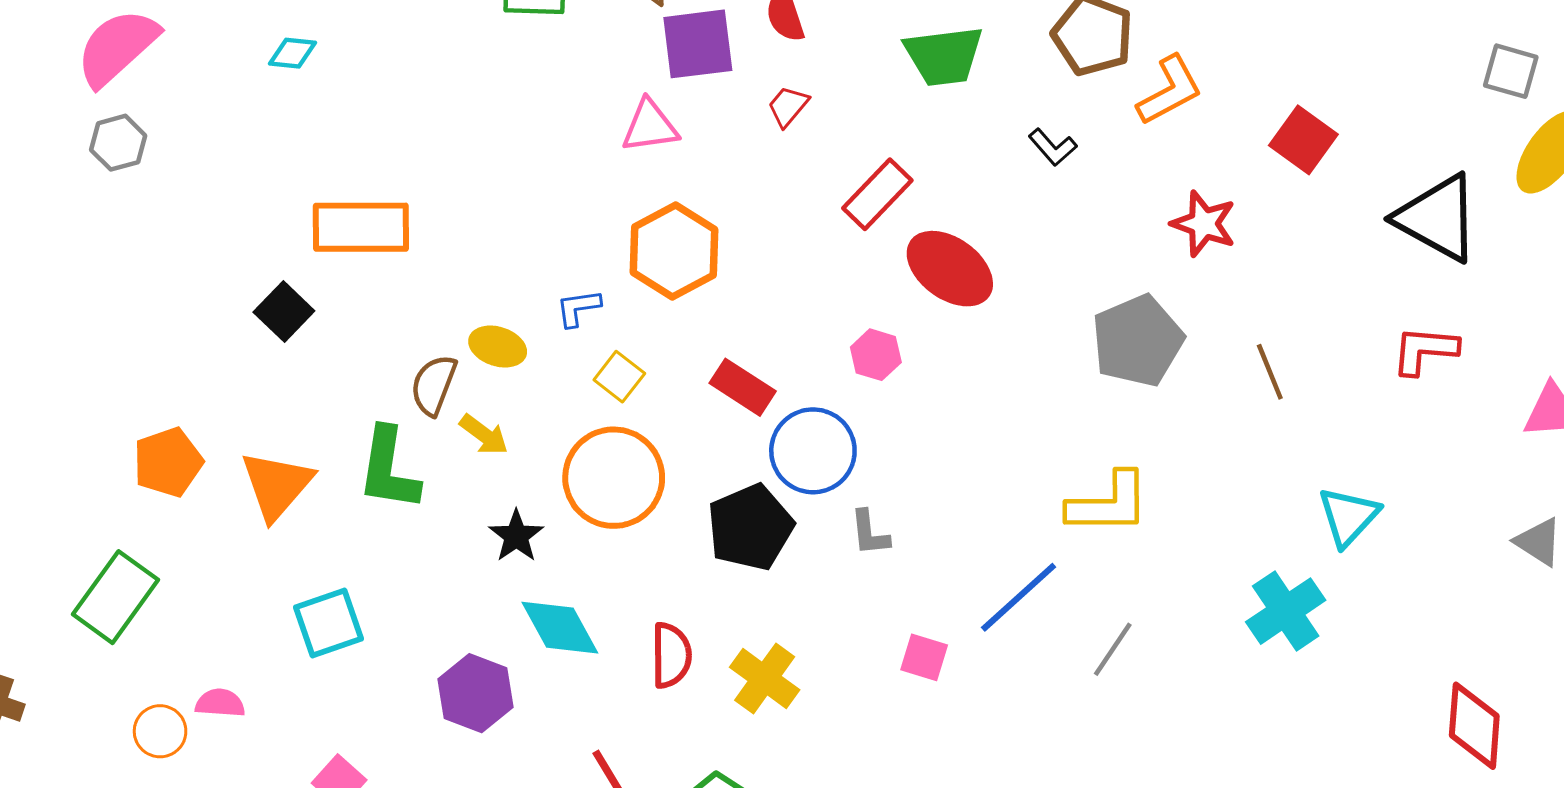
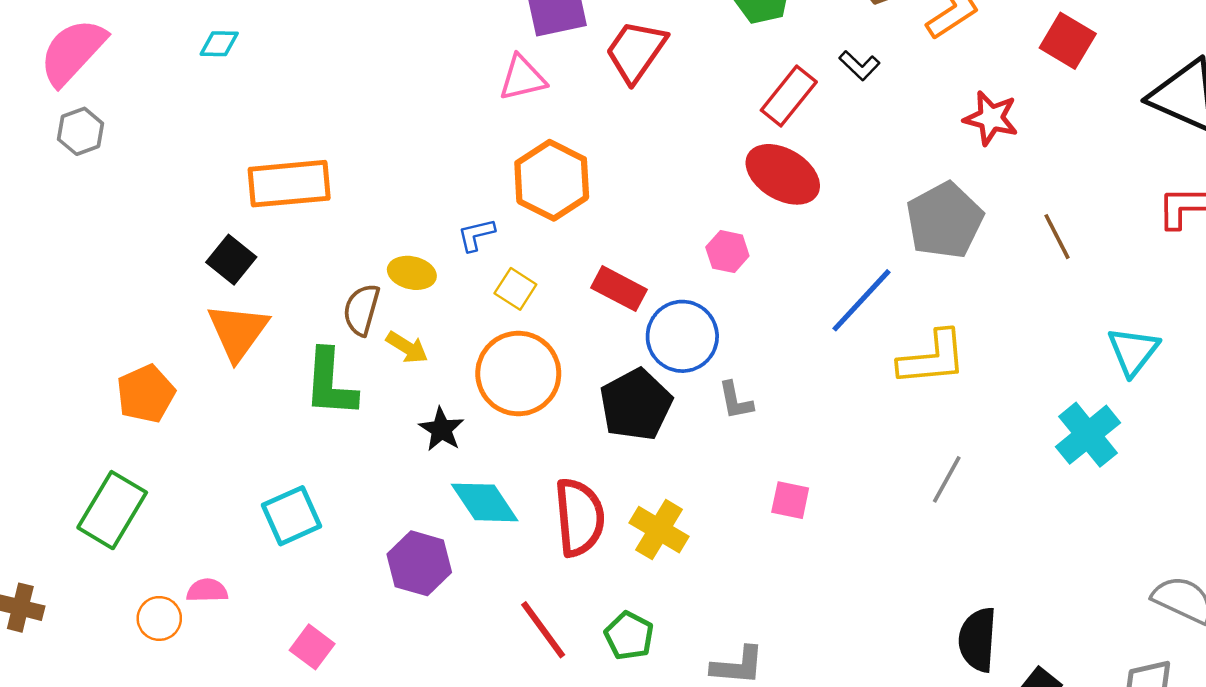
red trapezoid: (788, 106) -> (636, 51), size x1.8
red rectangle: (877, 194) -> (789, 96), moved
orange triangle: (277, 485) -> (238, 332), moved
blue line: (1019, 597) -> (861, 300), moved
red semicircle: (671, 655) -> (579, 517), size x1.4

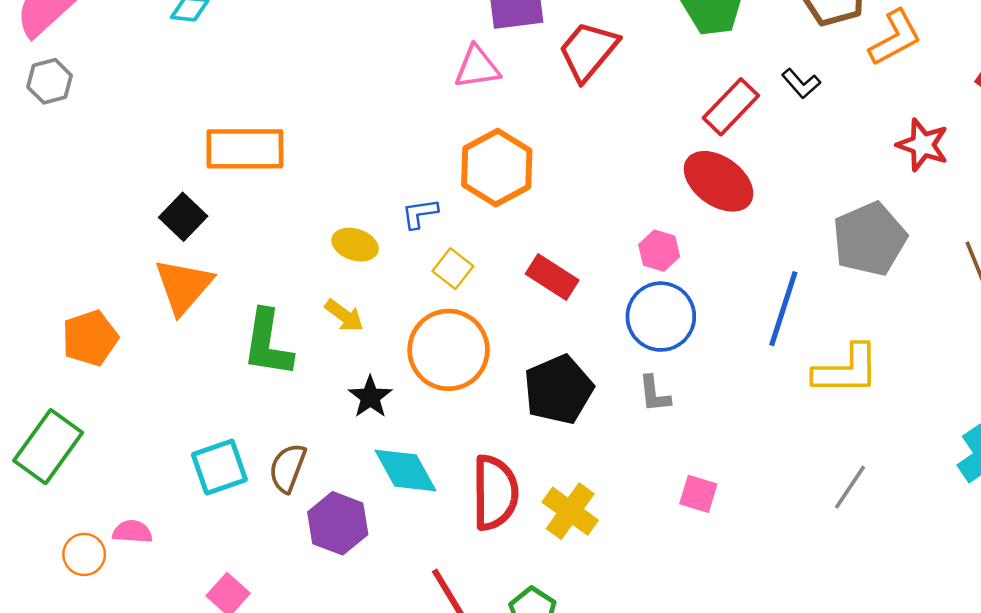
blue line: (861, 300) -> (783, 309), turned -30
brown semicircle: (361, 310) -> (288, 468), moved
blue circle: (682, 336) -> (661, 317), moved

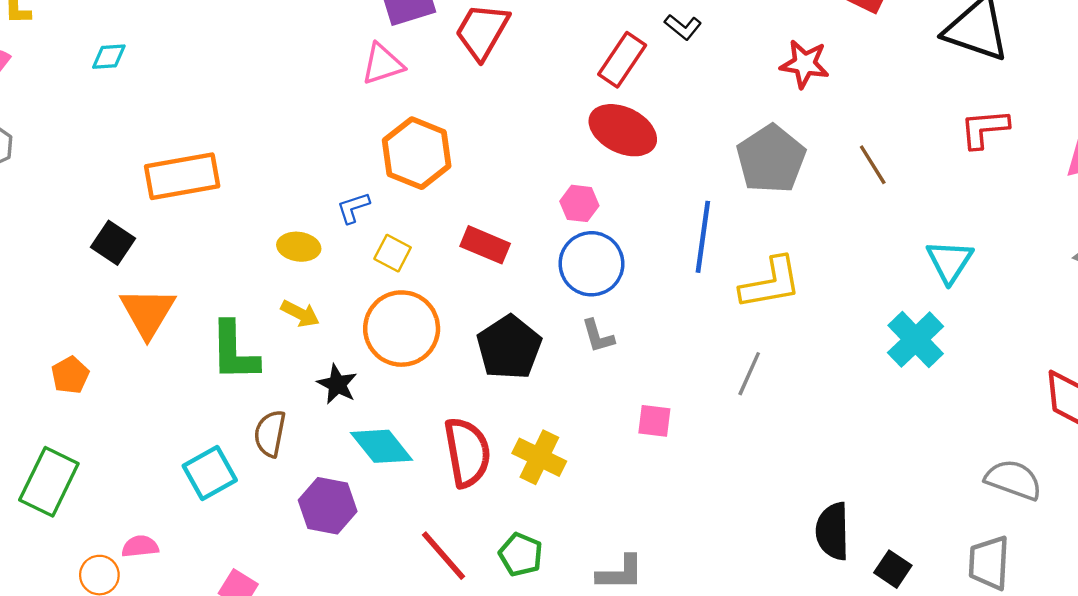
black square: (183, 217) -> (113, 243), moved
orange pentagon: (90, 338) -> (70, 375), size x0.7
brown semicircle: (288, 468) -> (270, 434), moved
gray line: (850, 487) -> (749, 374), moved

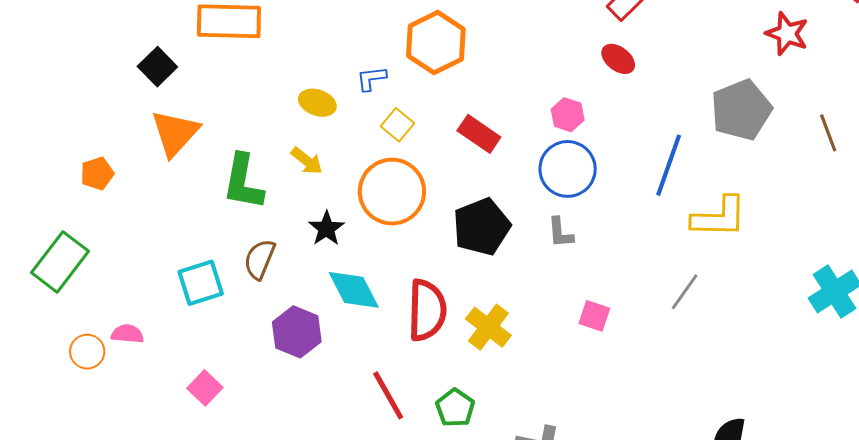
red ellipse: (623, 130) -> (618, 59), size x0.6

